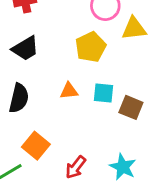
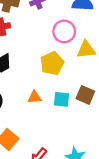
brown square: (131, 107) -> (85, 95), moved

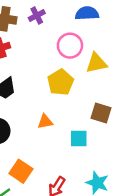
cyan square: (61, 99) -> (79, 139), moved

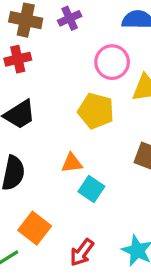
yellow pentagon: (60, 82) -> (96, 111), turned -30
cyan square: (79, 139) -> (91, 189), moved, turned 30

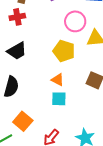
orange triangle: (72, 163) -> (58, 80), moved, turned 32
cyan square: (91, 189) -> (59, 99), turned -35

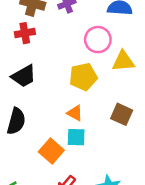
yellow pentagon: (64, 51) -> (83, 77), turned -30
orange square: (23, 121) -> (51, 151), moved

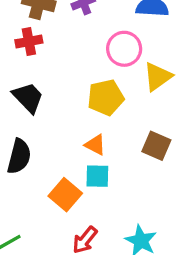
yellow triangle: (123, 61) -> (158, 77), turned -30
black trapezoid: (24, 76) -> (28, 98), turned -104

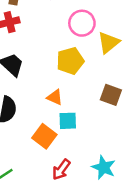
orange triangle: (95, 145) -> (55, 97), moved

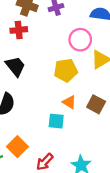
orange triangle: (55, 97) -> (69, 102), moved
orange square: (44, 136) -> (17, 147), moved

